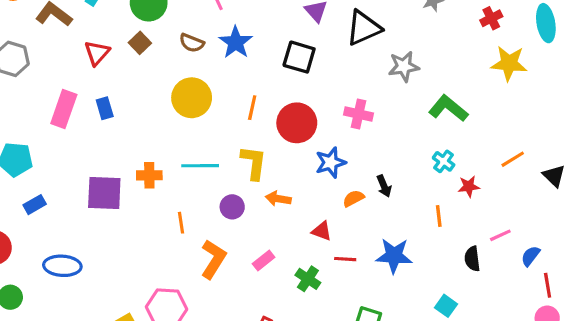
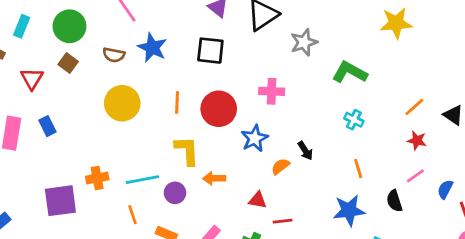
cyan line: (200, 166) -> (142, 180), moved
red star: (469, 186) -> (417, 140), moved, turned 30
blue star: (394, 256) -> (349, 210), moved

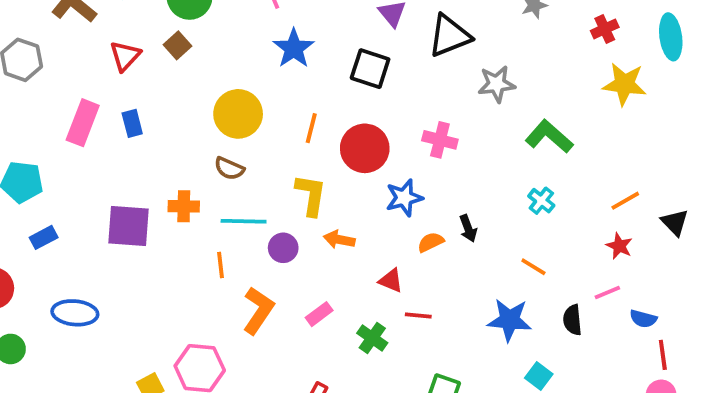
brown semicircle: (114, 55) -> (229, 168), moved
orange line: (358, 168) -> (533, 267), turned -54
blue semicircle: (445, 189) -> (643, 319), turned -114

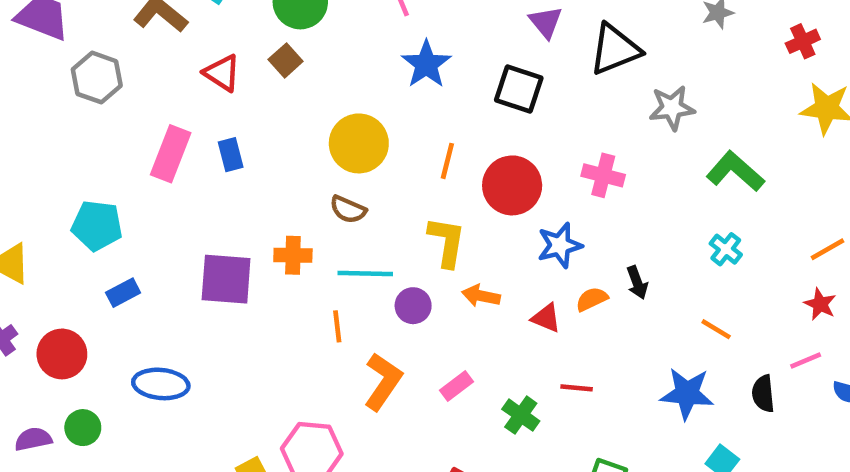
red triangle: (125, 56) -> (222, 73), turned -40
red triangle: (391, 281) -> (546, 318), moved

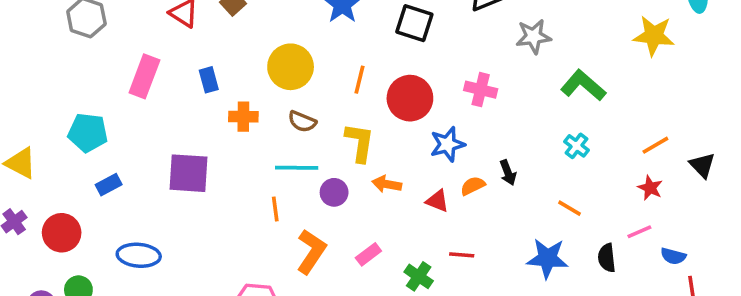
blue rectangle: (231, 155) -> (209, 80), moved
brown semicircle: (348, 209) -> (302, 122), moved
orange cross: (293, 255) -> (243, 117), moved

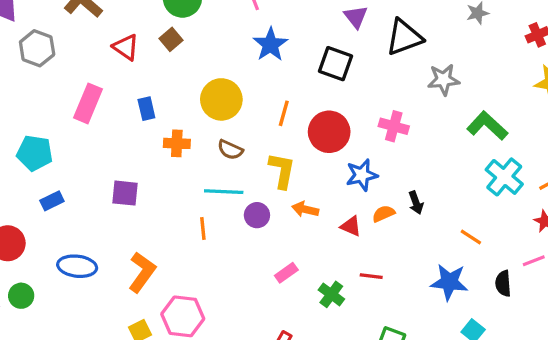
cyan cross: (576, 146) -> (504, 177), moved, size x1.6
purple square: (188, 173) -> (125, 193), size x0.7
orange L-shape: (311, 251) -> (142, 272), moved

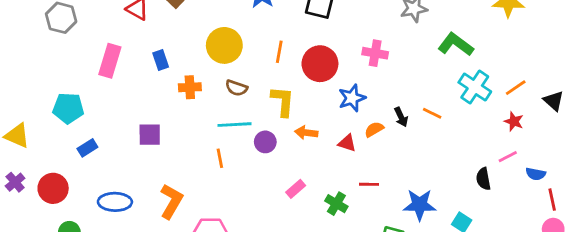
orange line: (471, 237) -> (432, 113), moved
blue star: (449, 282) -> (420, 205), moved

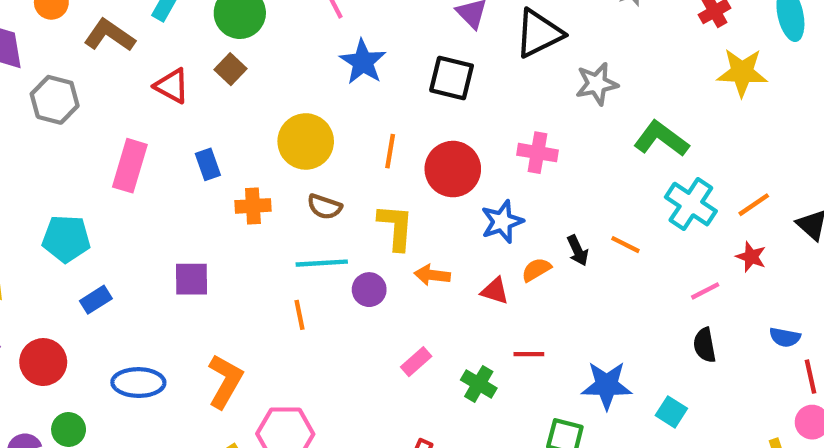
pink line: (508, 157) -> (705, 291), moved

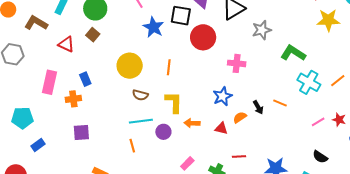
black square: (452, 78) -> (181, 16), moved
red circle: (453, 169) -> (203, 37), moved
orange cross: (253, 206) -> (73, 99), moved
red star: (751, 257) -> (339, 120), moved
black semicircle: (705, 345) -> (320, 157), moved, turned -42

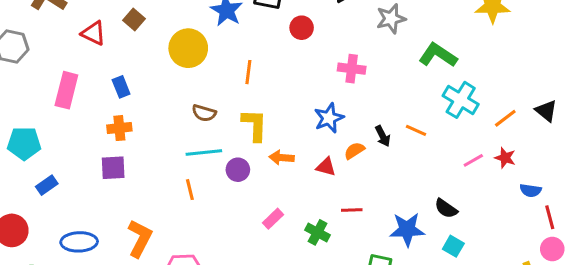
red circle: (203, 37) -> (302, 28), size x0.6
yellow circle: (130, 66) -> (188, 48), moved
orange line: (338, 81) -> (505, 118), moved
orange cross: (73, 99) -> (119, 128), moved
black semicircle: (320, 157) -> (446, 208), moved

